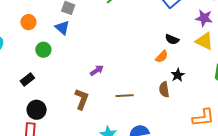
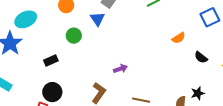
orange semicircle: (162, 57) -> (179, 38), moved

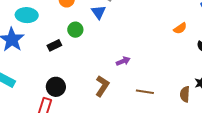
cyan ellipse: (26, 19) -> (27, 15), turned 30
black rectangle: (51, 61) -> (54, 45), moved

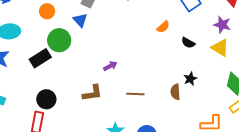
green circle: (75, 30) -> (59, 40), size x1.5
black rectangle: (54, 45) -> (40, 58), size x1.5
brown L-shape: (102, 86) -> (92, 93), turned 55

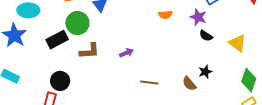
purple star: (222, 25) -> (198, 17), moved
orange semicircle: (163, 27) -> (165, 15), moved, turned 32
brown semicircle: (175, 92) -> (189, 84), turned -42
brown L-shape: (92, 93) -> (89, 51), moved

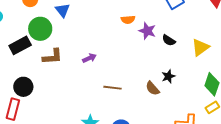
purple star: (198, 17) -> (147, 31), moved
yellow triangle: (237, 43) -> (200, 47), turned 48

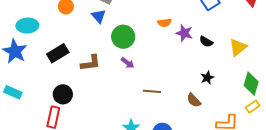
green circle: (40, 29) -> (123, 37), moved
purple arrow: (89, 58) -> (128, 63), turned 64
brown semicircle: (153, 88) -> (194, 100), moved

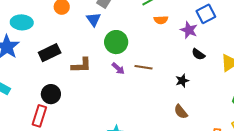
orange semicircle: (165, 23) -> (161, 20), moved
purple star: (184, 33) -> (189, 30), moved
black star: (207, 78) -> (182, 81), moved
brown line: (152, 91) -> (144, 67), moved

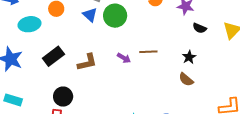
cyan ellipse: (22, 22) -> (29, 24), moved
green circle: (116, 42) -> (115, 16), moved
brown semicircle: (181, 112) -> (186, 80), moved

